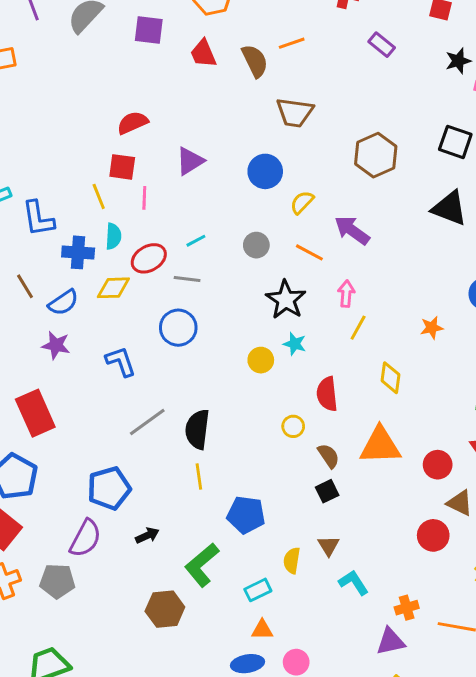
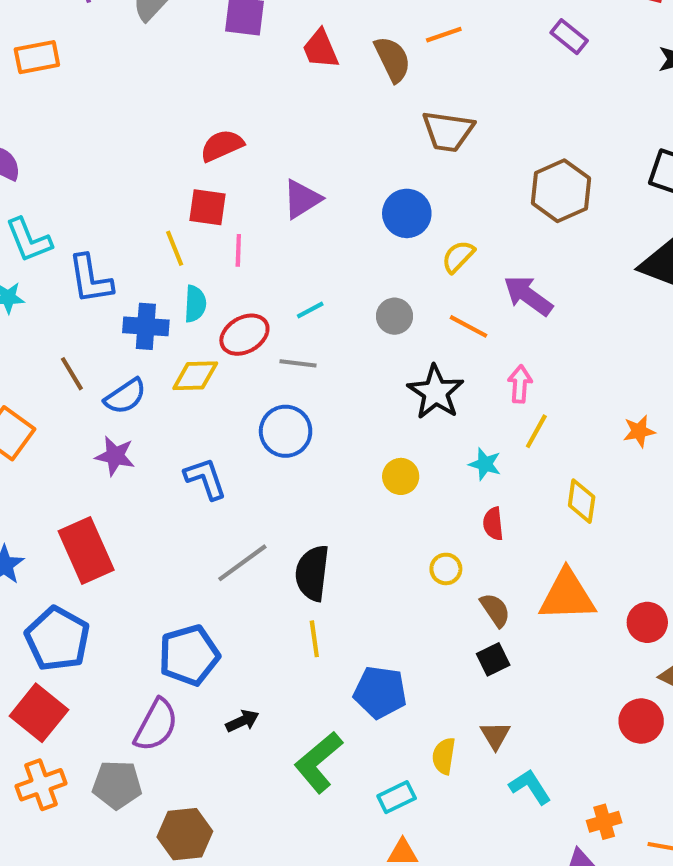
cyan star: (295, 344) -> (485, 464), moved
red semicircle: (327, 394) -> (493, 524), size x0.7
brown hexagon: (165, 609) -> (185, 834), moved

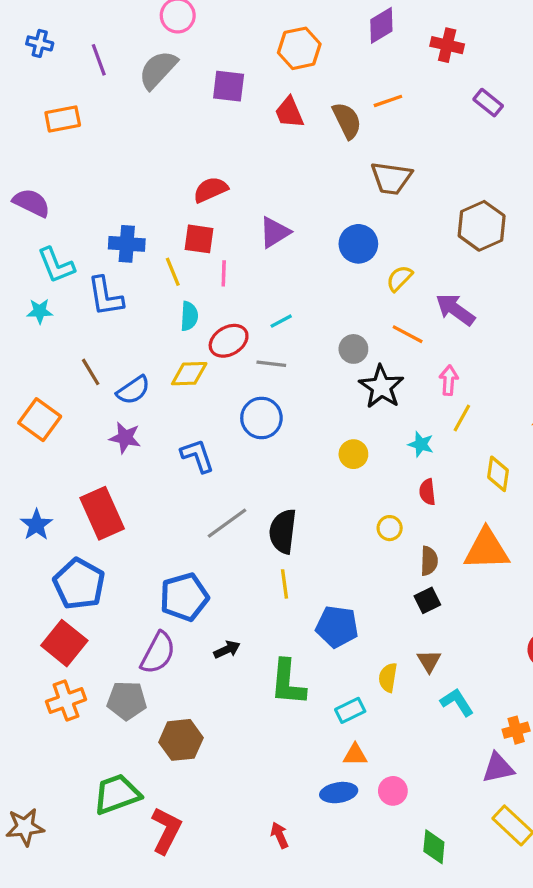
gray circle: (394, 316) -> (353, 349), moved
blue cross: (146, 326) -> (127, 244), moved
brown semicircle: (495, 610) -> (429, 561), turned 36
green L-shape: (318, 762) -> (288, 682), turned -45

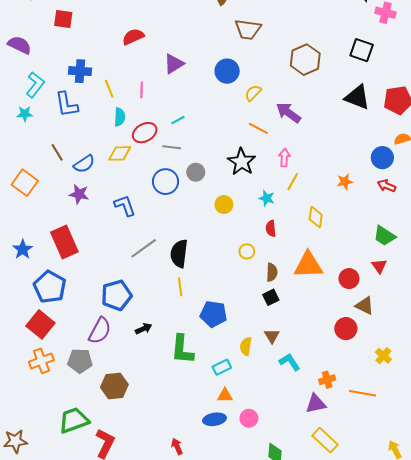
red square: (199, 239) -> (63, 19), moved
cyan L-shape: (56, 265) -> (35, 85), turned -120
gray circle: (353, 349) -> (196, 172), moved

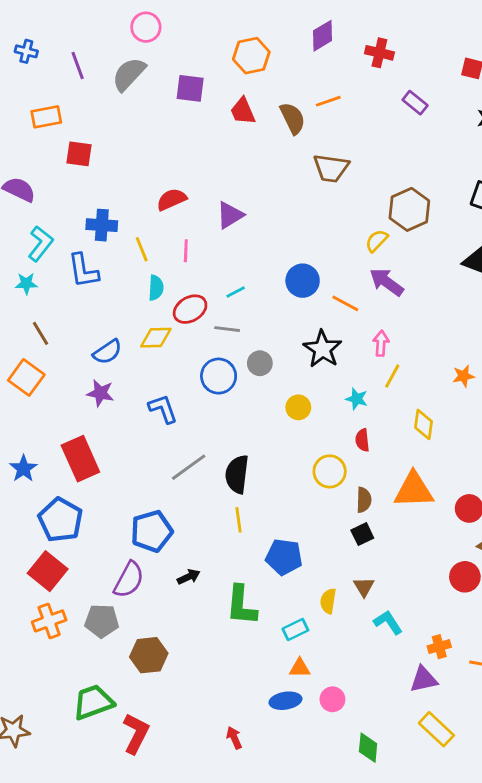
red semicircle: (133, 37) -> (172, 199), moved
blue circle: (227, 71) -> (303, 281), moved
yellow semicircle: (253, 93) -> (377, 241), moved
brown line: (57, 152) -> (41, 333), moved
yellow circle: (247, 251) -> (330, 471), size x1.5

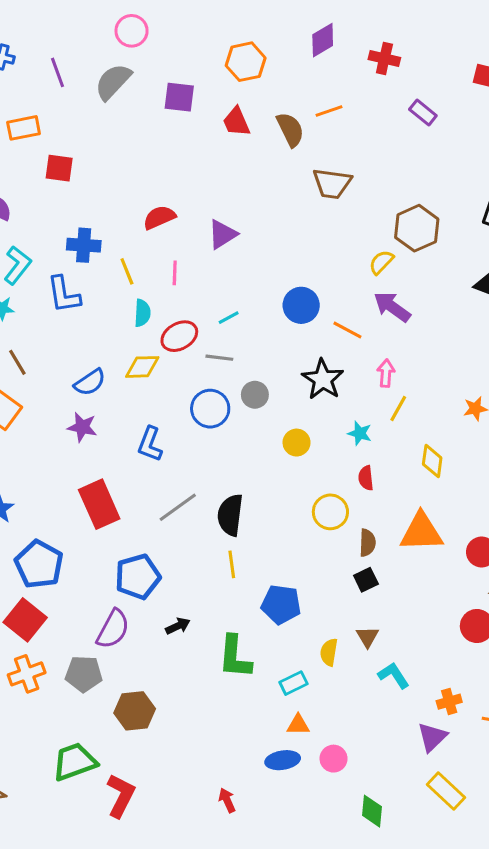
blue L-shape: (163, 409) -> (150, 444), turned -140
red rectangle: (80, 459) -> (99, 504), moved
purple triangle: (424, 679) -> (432, 737), turned -32

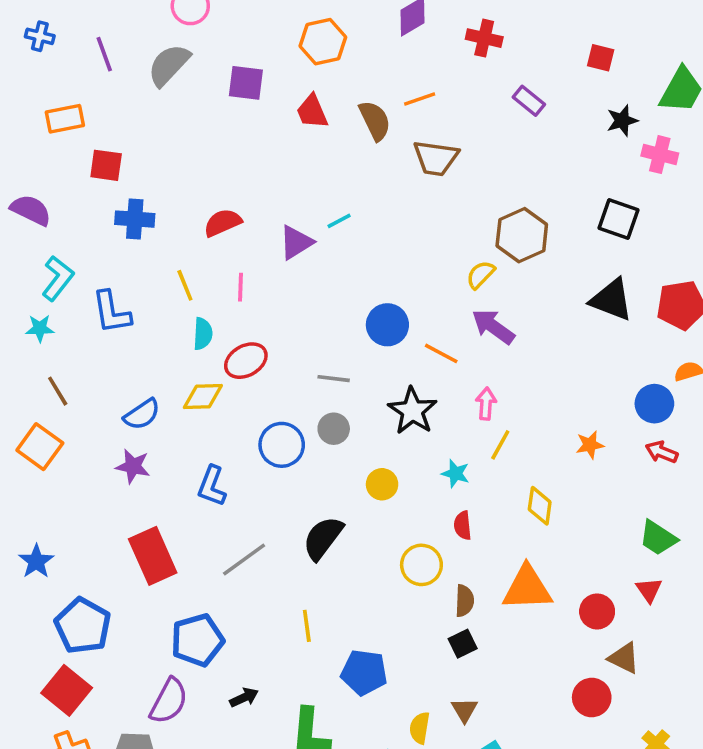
brown trapezoid: (332, 183) -> (436, 158), moved
blue cross: (84, 245) -> (135, 219), moved
cyan line: (229, 318) -> (339, 221), moved
gray line: (219, 358) -> (334, 379), moved
black semicircle: (230, 515) -> (323, 538), moved, turned 30

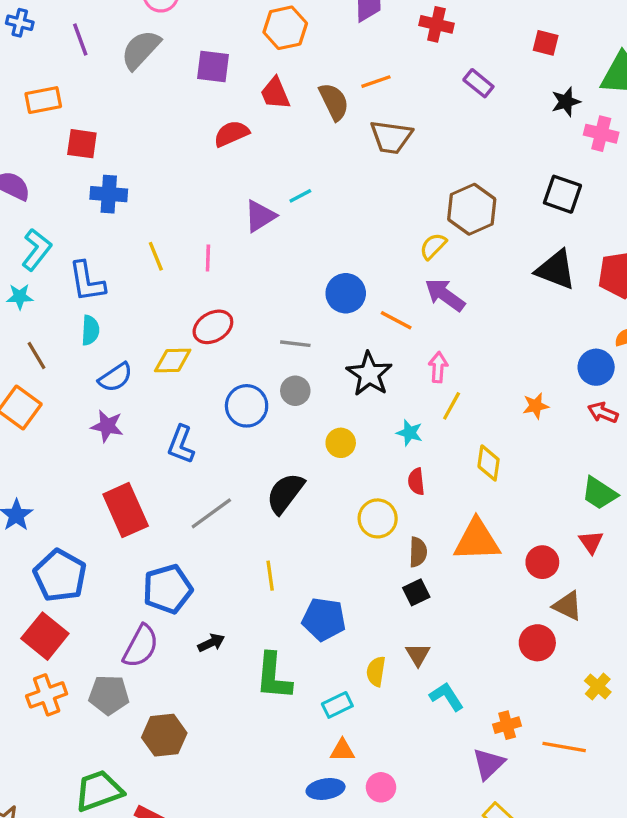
red semicircle: (223, 223) -> (231, 134), moved
cyan semicircle: (203, 334) -> (90, 330), moved

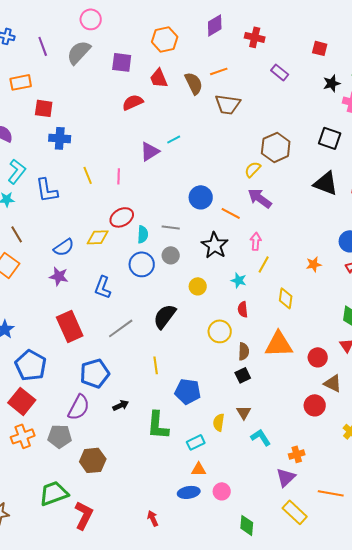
cyan semicircle: (90, 330) -> (143, 234), moved
orange line: (564, 747) -> (331, 493), moved

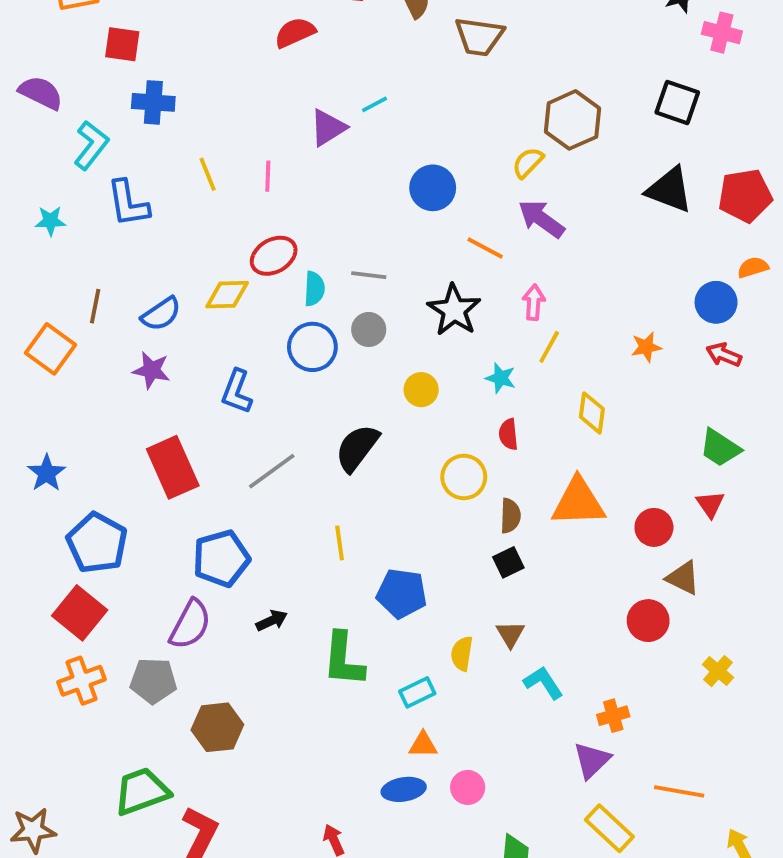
cyan L-shape: (17, 171) -> (91, 145), moved
blue circle: (201, 197) -> (433, 188), moved
brown line: (17, 234) -> (95, 306), moved, turned 42

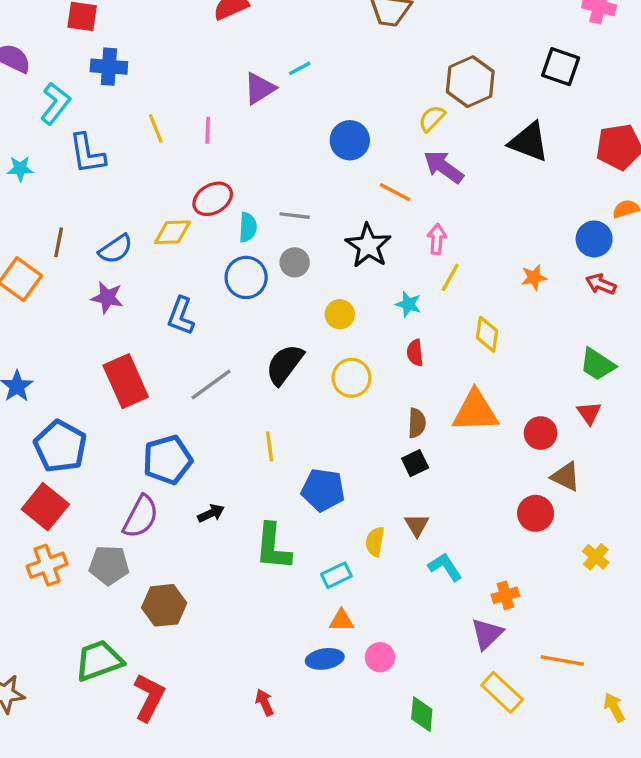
black triangle: (669, 190) -> (529, 142), moved
yellow circle: (464, 477) -> (352, 378), moved

